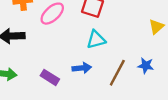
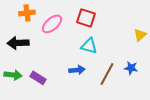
cyan triangle: (96, 40) -> (89, 46), turned 30
purple rectangle: (50, 77) -> (38, 78), moved

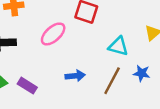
pink ellipse: (52, 24) -> (53, 34), moved
cyan triangle: (89, 46) -> (118, 46), moved

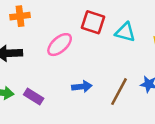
cyan triangle: (118, 46) -> (125, 32), moved

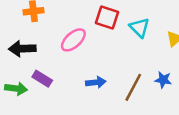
cyan triangle: (125, 32) -> (139, 27), turned 30
purple rectangle: (34, 96) -> (42, 79), moved

